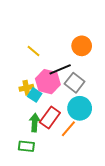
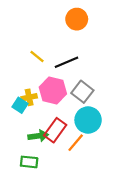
orange circle: (82, 46) -> (77, 19), moved
black line: (60, 69) -> (67, 62), moved
cyan square: (35, 95) -> (20, 105), moved
green arrow: (35, 123) -> (38, 136), turned 78

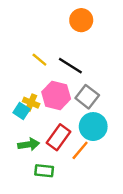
black line: (67, 62) -> (70, 66), turned 55
yellow cross: (29, 97) -> (31, 103), turned 35
green arrow: (38, 136) -> (29, 144), moved
green rectangle: (29, 162) -> (44, 171), moved

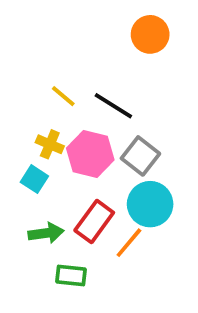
orange circle: (81, 20) -> (150, 34), moved
yellow cross: (31, 103) -> (50, 144), moved

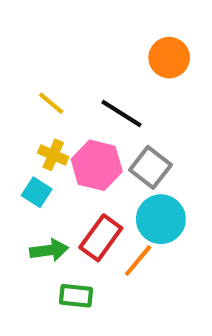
orange circle: (150, 34) -> (169, 58), moved
yellow line: (63, 96) -> (51, 103), moved

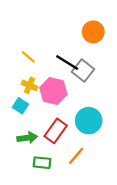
gray square: (151, 167) -> (83, 71), moved
orange line: (138, 261) -> (76, 156), moved

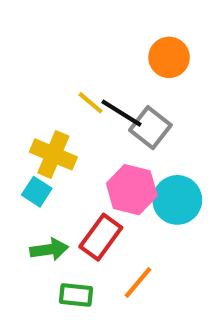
yellow line: (28, 57) -> (91, 103), moved
yellow cross: (29, 85) -> (53, 154), size x1.5
pink hexagon: (53, 91) -> (132, 190), moved
cyan circle: (89, 121) -> (177, 200), moved

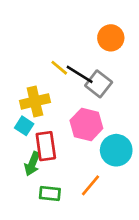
yellow cross: (53, 154) -> (35, 101), turned -36
cyan circle: (177, 200) -> (116, 150), moved
red rectangle: (101, 237) -> (46, 146), moved, turned -44
green arrow: (49, 250) -> (32, 164), turned 120

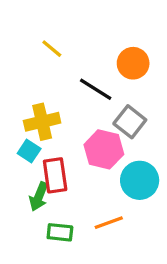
orange circle: (111, 38) -> (133, 63), moved
yellow line: (59, 68) -> (52, 49), moved
gray square: (99, 84) -> (130, 122), moved
orange line: (90, 185) -> (109, 223), turned 30

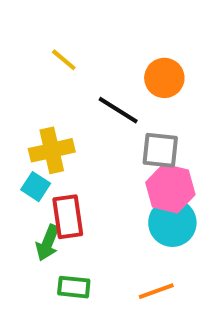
gray square: (130, 122) -> (160, 150), turned -32
pink hexagon: (104, 149) -> (170, 189), moved
orange line: (109, 223) -> (156, 291), moved

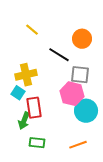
pink hexagon: (170, 189) -> (72, 94), moved

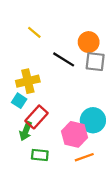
gray square: (80, 75) -> (95, 62), moved
pink hexagon: (72, 94) -> (74, 134), moved
red rectangle: (34, 108) -> (37, 117), turned 50

